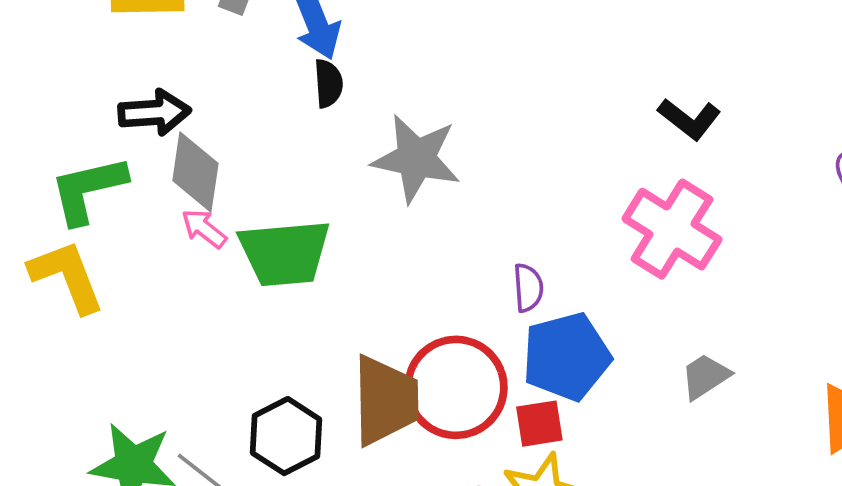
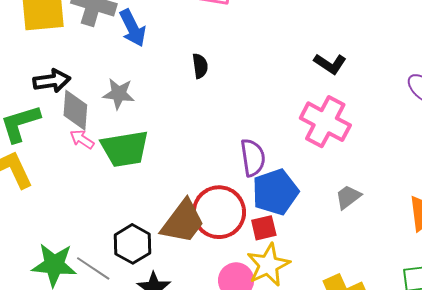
black semicircle: (328, 83) -> (200, 66), moved
gray star: (416, 159) -> (119, 94), moved, size x0.7
purple semicircle: (528, 288) -> (253, 158), size x1.5
brown trapezoid: (385, 400) -> (183, 222), turned 42

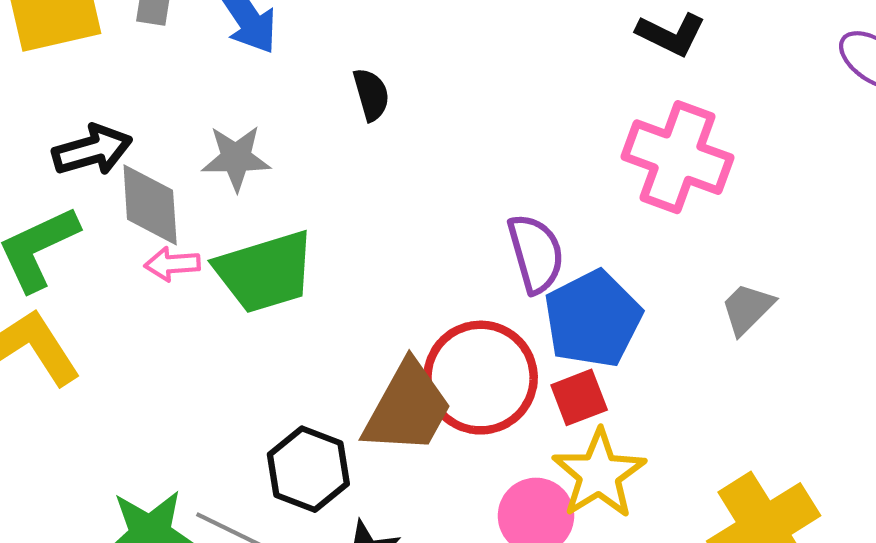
black semicircle: (200, 66) -> (371, 95), moved
pink arrow: (82, 139) -> (172, 264), turned -30

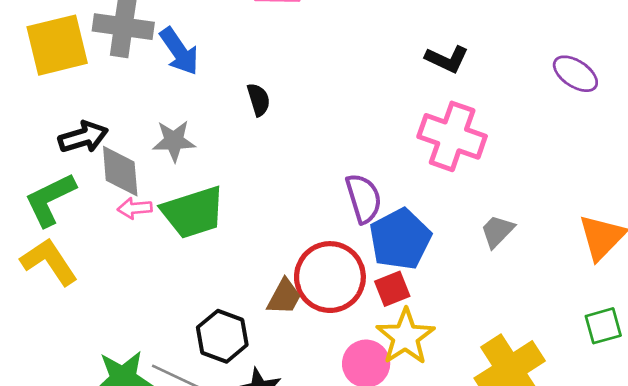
brown trapezoid: (408, 408) -> (284, 297), size x0.6

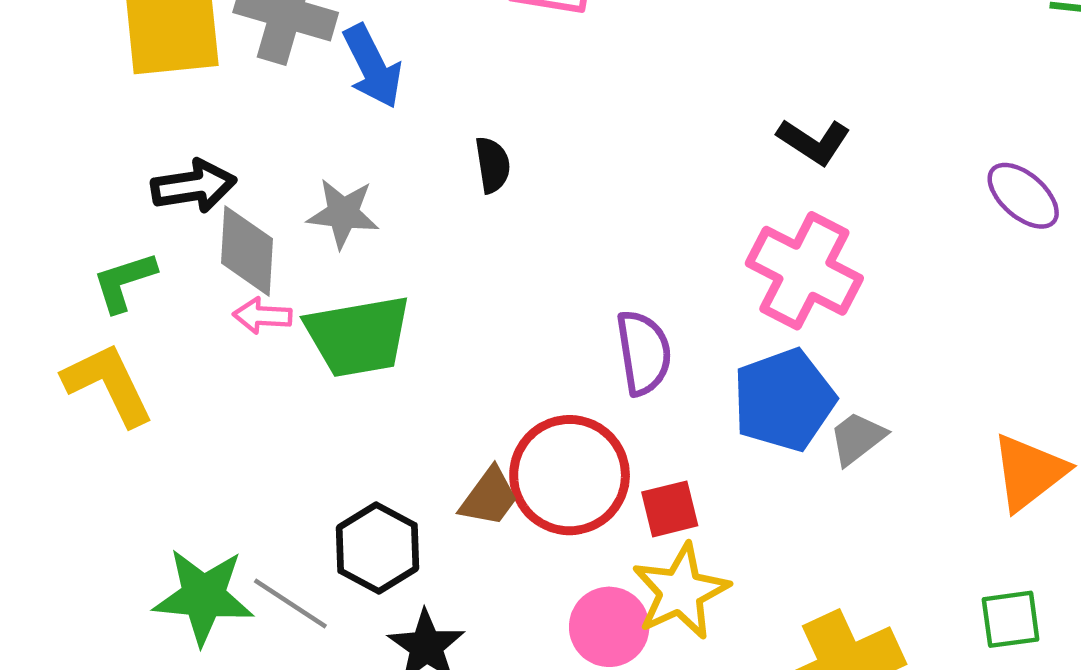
green L-shape: (50, 200) -> (124, 282), size x0.7
blue pentagon: (400, 239) -> (784, 400), moved

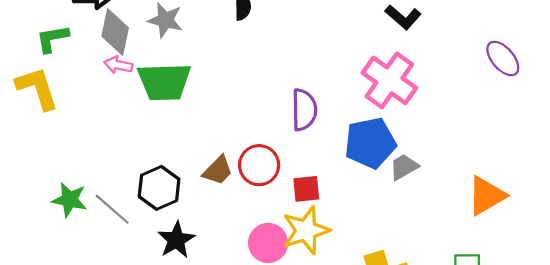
red circle: (570, 475) -> (259, 165), size x0.7
green star: (203, 596) -> (70, 200), size x0.7

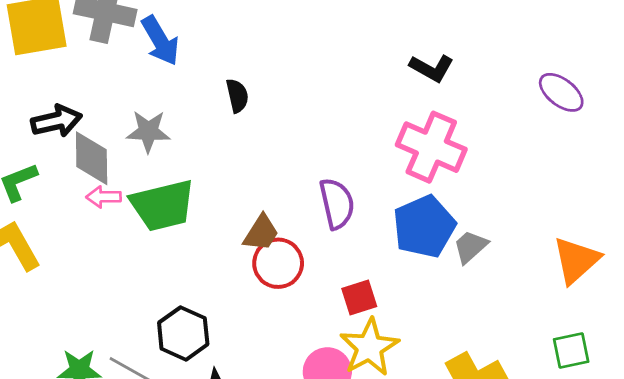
red circle: (259, 165) -> (278, 263), moved
brown trapezoid: (218, 170) -> (261, 233), moved

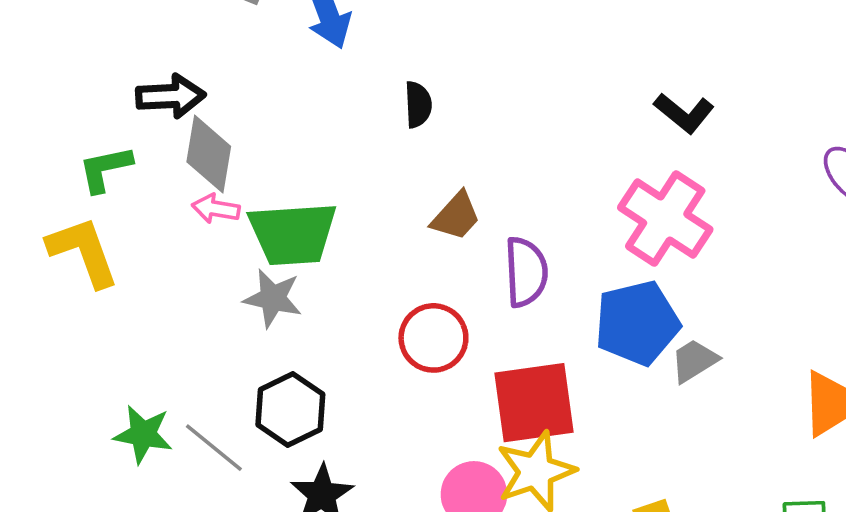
gray star: (148, 131) -> (273, 298), moved
brown trapezoid: (261, 233) -> (456, 216), moved
red square: (359, 297) -> (534, 403), size x1.8

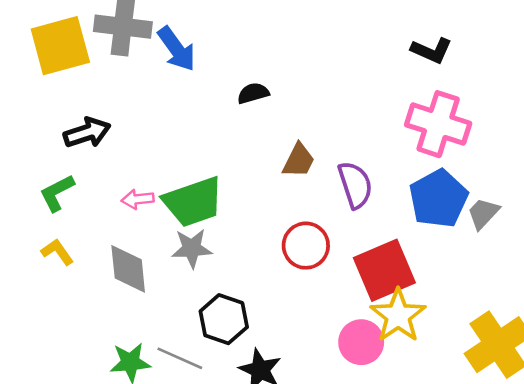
black semicircle: (418, 105) -> (253, 93), turned -88
gray diamond: (209, 154) -> (128, 269), moved
yellow L-shape: (83, 252) -> (57, 252), size x0.6

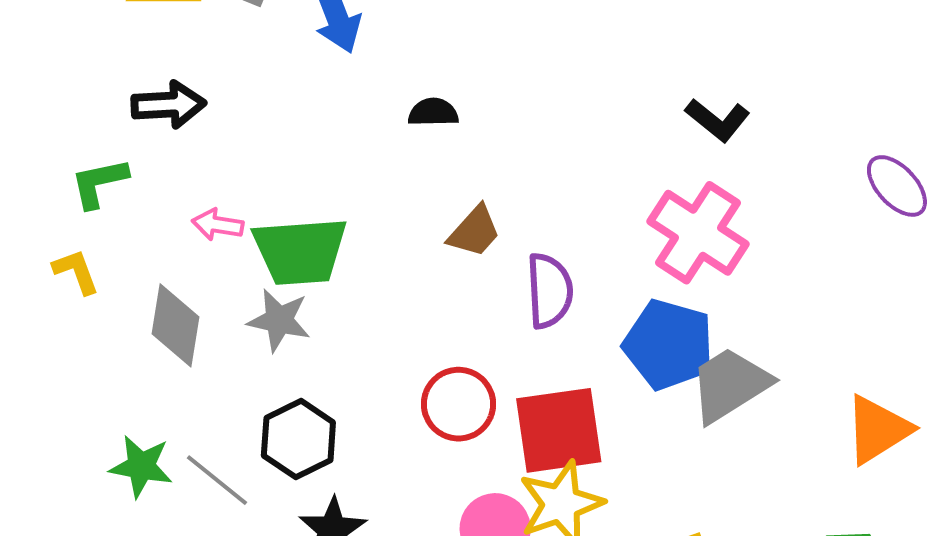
blue pentagon: (438, 199) -> (669, 345), turned 30
gray trapezoid: (483, 213) -> (730, 385), size x1.6
red circle: (306, 246) -> (458, 404), moved

